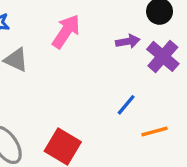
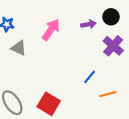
purple arrow: (128, 41) -> (88, 24), moved

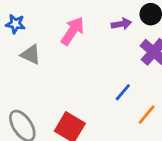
orange line: (108, 94) -> (147, 115), turned -35

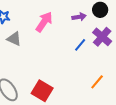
blue line: (123, 92) -> (80, 45), moved

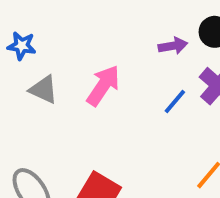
pink arrow: (44, 22) -> (103, 86), moved

